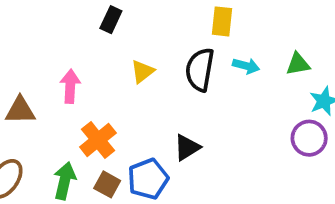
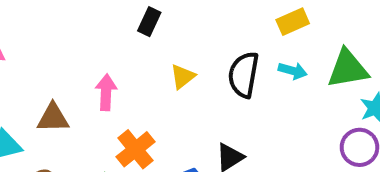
yellow rectangle: (222, 21) -> (293, 22), moved, turned 60
green triangle: (298, 64) -> (348, 69), size x1.6

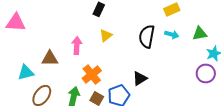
green triangle: (348, 69) -> (200, 33), size x0.7
yellow triangle: (183, 77) -> (106, 35), moved

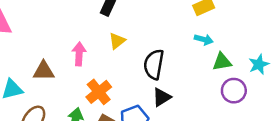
green triangle: (200, 33) -> (222, 62), moved
black semicircle: (147, 36) -> (154, 64), moved
purple circle: (206, 73) -> (234, 91), moved

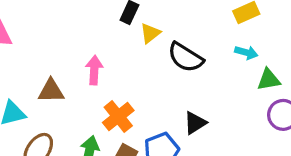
yellow triangle: (117, 41) -> (150, 33), moved
black semicircle: (154, 64) -> (185, 57), moved, turned -68

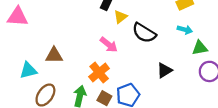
pink arrow: (94, 70) -> (109, 45), moved, turned 126
black triangle: (195, 123) -> (164, 70), moved

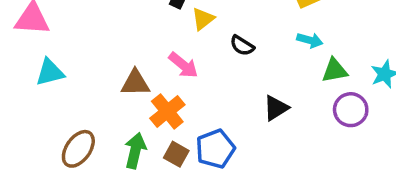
black semicircle: (144, 33) -> (242, 46), size x0.6
brown triangle: (54, 55) -> (135, 83), moved
cyan triangle: (28, 70) -> (50, 72), moved

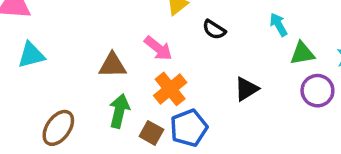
cyan arrow: (310, 40) -> (279, 25), turned -135
orange cross: (167, 111) -> (170, 89), moved
green arrow: (135, 151) -> (119, 111), moved

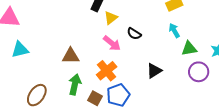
pink arrow: (158, 48) -> (112, 43), moved

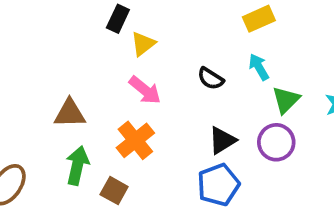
black semicircle: (134, 34) -> (211, 79), moved
green triangle: (189, 49) -> (286, 100), turned -35
purple circle: (199, 72) -> (276, 142), moved
blue pentagon: (118, 95) -> (218, 185), moved

